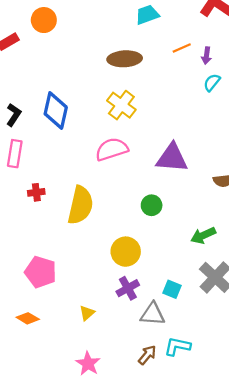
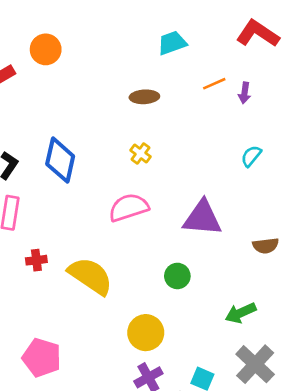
brown ellipse: (125, 59) -> (144, 97), size x0.7
cyan semicircle: (212, 82) -> (251, 156), moved
yellow cross: (121, 105) -> (140, 153), size x0.6
yellow semicircle: (80, 205) -> (90, 276), turned -69

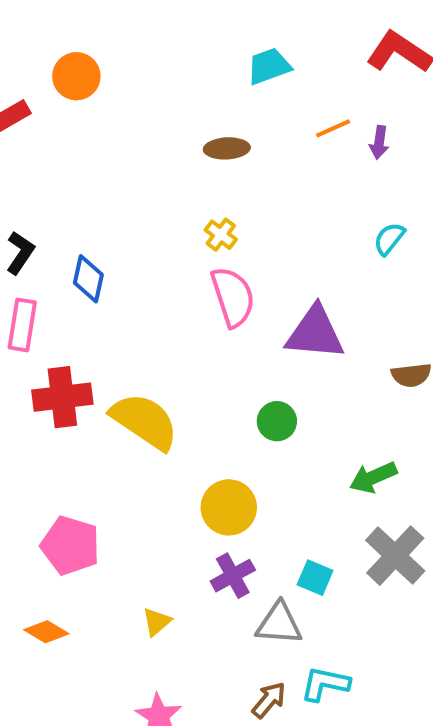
blue diamond: (60, 160) -> (88, 279), moved, size x0.7
pink semicircle: (129, 207) -> (233, 297), moved, turned 90
red cross: (36, 260) -> (62, 397), size x1.8

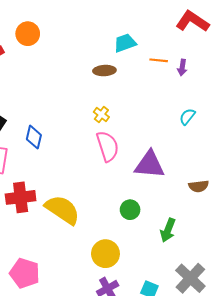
cyan trapezoid: (269, 66) -> (125, 43), moved
orange line: (333, 128) -> (159, 60), turned 30
green arrow: (373, 477) -> (168, 230), moved, turned -45

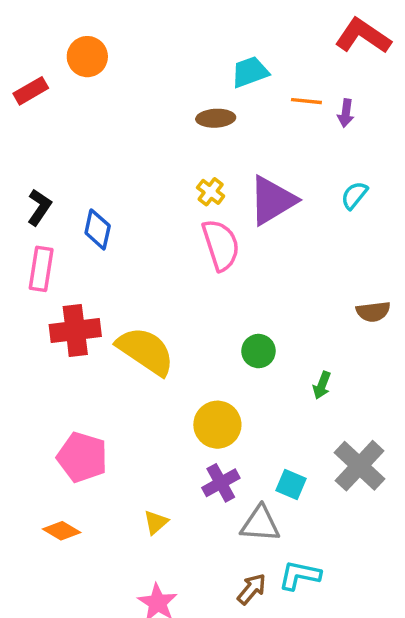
purple triangle: (149, 165) -> (272, 200), moved, turned -36
green arrow: (168, 230) -> (322, 385), size x0.7

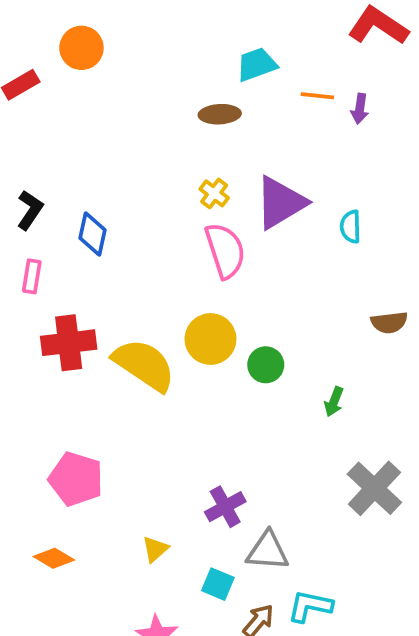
cyan semicircle: (354, 195) -> (351, 227), moved, turned -40
pink rectangle: (41, 269) -> (32, 276), size x0.7
yellow circle: (217, 425) -> (210, 339), moved
cyan square: (291, 485) -> (218, 584), moved

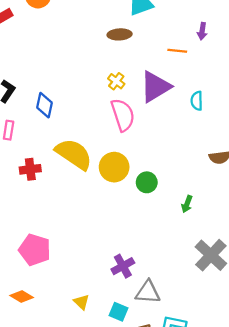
orange line: (317, 96) -> (177, 51), moved
red cross: (69, 343) -> (30, 169), size x0.7
yellow semicircle: (144, 365) -> (74, 154), moved
yellow triangle: (155, 549) -> (81, 302), moved, turned -35

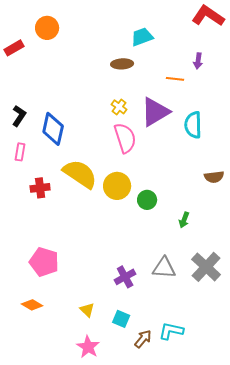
cyan semicircle: (197, 101) -> (193, 125), size x1.5
blue diamond: (44, 105) -> (53, 129), size x1.4
gray triangle: (148, 292) -> (164, 268), moved

